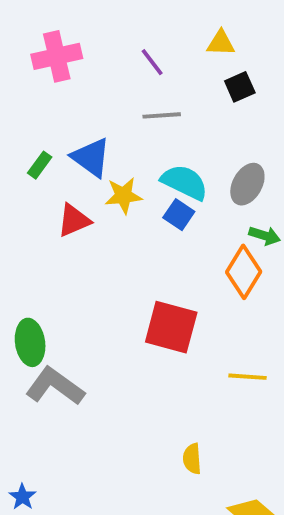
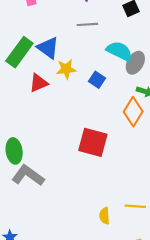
green rectangle: (40, 165) -> (19, 52), size x2.0
cyan semicircle: (185, 182) -> (119, 51), moved
yellow line: (247, 377) -> (135, 206), moved

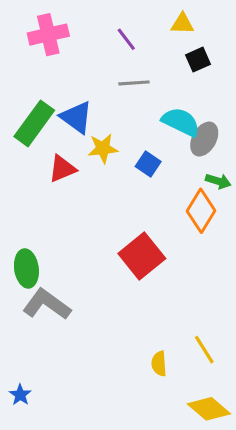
red square: (93, 142) -> (142, 256), turned 36
yellow line: (135, 206) -> (204, 350), turned 54

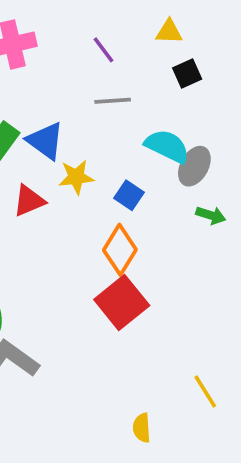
orange diamond: (201, 211) -> (120, 250), moved
yellow line: (204, 350) -> (205, 392), moved

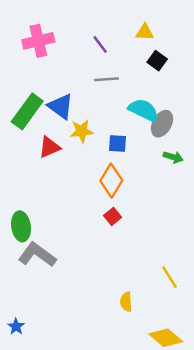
black square: (187, 73) -> (157, 61), turned -30
blue square: (129, 195) -> (117, 143), turned -30
red square: (122, 302) -> (113, 216), size x0.5

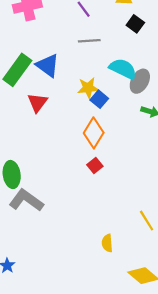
yellow star: (82, 131) -> (88, 88), moved
blue square: (117, 143) -> (99, 99), turned 36
red triangle: (49, 147) -> (37, 103), turned -30

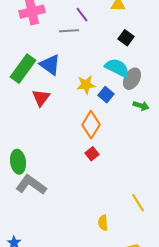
black square: (135, 24) -> (126, 38), moved
gray line: (89, 41) -> (69, 31), moved
blue square: (99, 99) -> (106, 95), moved

